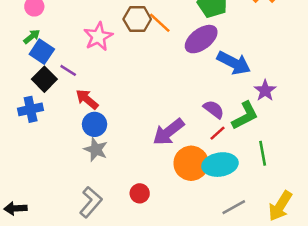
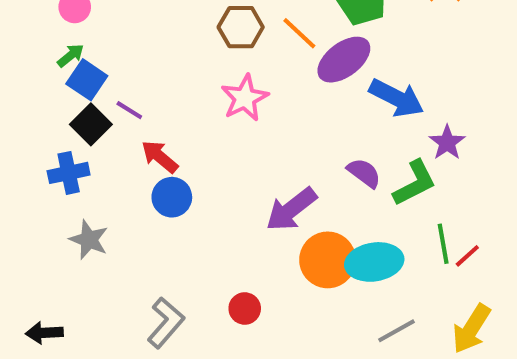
orange line: (160, 23) -> (299, 33), moved
pink star: (98, 37) -> (245, 98), moved
red line: (217, 133) -> (467, 256), moved
gray star: (96, 149) -> (89, 240), moved

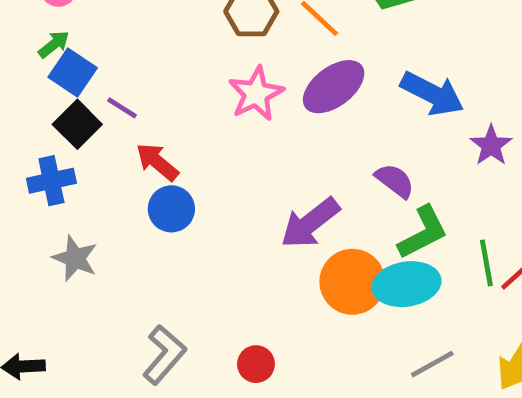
purple ellipse: (344, 60) -> (334, 87), moved
green L-shape: (415, 183) -> (423, 232), moved
red circle: (245, 309) -> (256, 364), moved

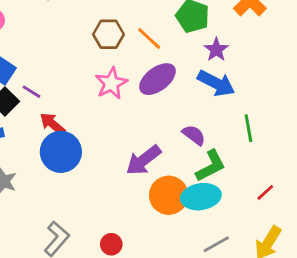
purple star: (491, 145) -> (216, 50), moved
blue circle: (171, 209) -> (61, 152), size x1.5
green line: (486, 263) -> (248, 128), moved

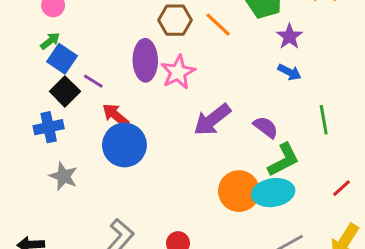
purple ellipse: (157, 79) -> (145, 60), moved, turned -54
blue arrow: (216, 83) -> (289, 72), size x0.6
purple arrow: (143, 160) -> (212, 120), moved

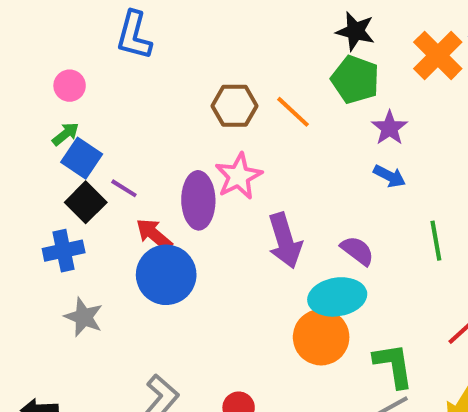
purple ellipse: (145, 60) -> (198, 200), moved
purple arrow: (212, 120) -> (285, 241), turned -69
green L-shape: (284, 160) -> (394, 365), moved, turned -72
cyan ellipse: (273, 193) -> (337, 297), moved

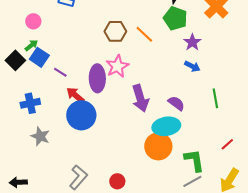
black square: (86, 202) -> (15, 60), moved

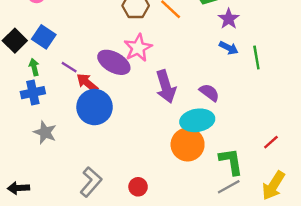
green arrow: (31, 45) -> (34, 67), moved, turned -64
purple line: (60, 72) -> (69, 67), moved
purple ellipse: (97, 78) -> (114, 62), turned -60
green line: (215, 98) -> (256, 57), moved

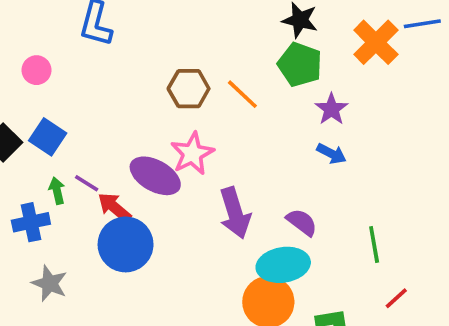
green line: (256, 57) -> (374, 244), moved
green arrow: (34, 67) -> (57, 191), moved

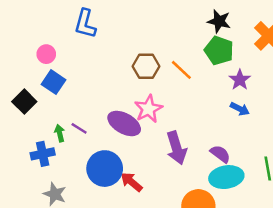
blue square: (48, 137) -> (54, 82), moved
red arrow: (114, 207) -> (131, 182), moved
cyan ellipse: (283, 265) -> (226, 177), moved

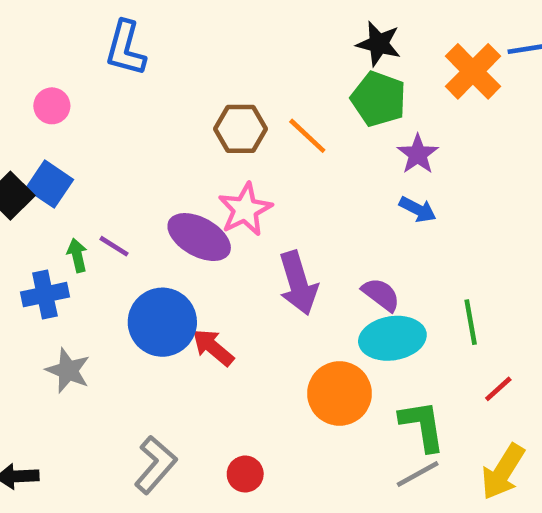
blue square: (54, 82) -> (50, 184), moved

